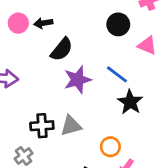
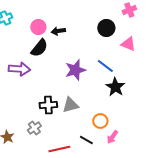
pink circle: (18, 23) -> (38, 27), moved
black arrow: (43, 23) -> (58, 31), moved
black semicircle: (62, 49) -> (39, 48), moved

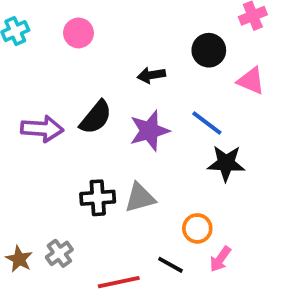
pink circle: (38, 27) -> (78, 33), moved
black arrow: (58, 31) -> (151, 75), moved
black semicircle: (39, 48) -> (96, 117), moved
black star: (115, 87) -> (226, 163), turned -30
gray cross: (34, 128) -> (59, 253), moved

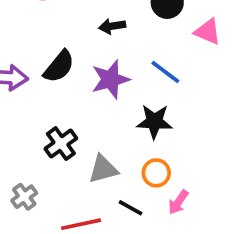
black star: (226, 163) -> (154, 122), moved
black cross: (98, 198) -> (61, 144), turned -32
gray triangle: (140, 198) -> (103, 169), moved

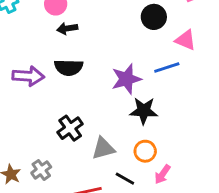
black arrow: (112, 26) -> (67, 28), moved
black semicircle: (59, 67) -> (69, 67), turned 52
blue line: (165, 72) -> (167, 67), moved, turned -55
purple star: (110, 79) -> (126, 79), moved

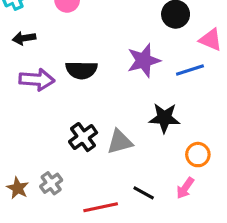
black arrow: (67, 28) -> (24, 38), moved
purple star: (126, 79) -> (144, 60), moved
gray triangle: (103, 148) -> (120, 142), moved
orange circle: (145, 151) -> (198, 155), moved

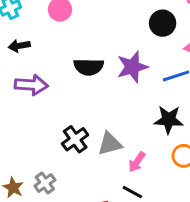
black semicircle: (81, 70) -> (89, 67), moved
black star: (164, 118) -> (169, 120), moved
pink arrow: (185, 188) -> (137, 162), moved

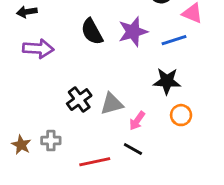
black semicircle: (89, 67) -> (92, 32), turned 60
gray cross: (45, 183) -> (51, 141), turned 36

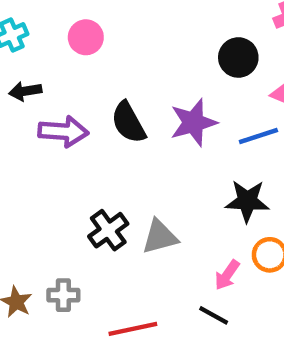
purple arrow: (38, 49) -> (63, 131), moved
pink arrow: (137, 121) -> (227, 275), moved
black line: (133, 149) -> (214, 315), moved

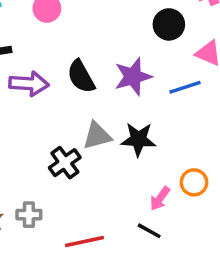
black star: (247, 201) -> (138, 139), moved
gray triangle: (160, 237) -> (97, 136), moved

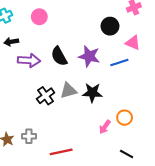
purple star: (133, 76) -> (89, 56), turned 30
black cross: (65, 163) -> (46, 96), moved
black line: (149, 231) -> (127, 154), moved

